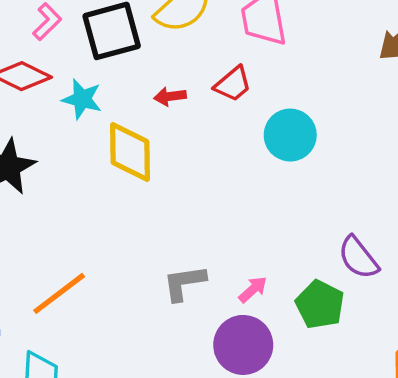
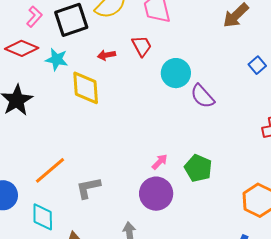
red trapezoid: (233, 84) -> (142, 46), turned -75
purple semicircle: (358, 258) -> (202, 96), moved
gray L-shape: (184, 283) -> (88, 188), moved

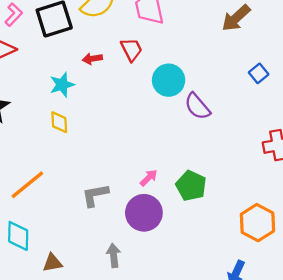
cyan star: (57, 59) -> (62, 85), moved, turned -30
yellow diamond: (86, 88) -> (59, 122), moved, size x0.6
gray L-shape: (88, 188) -> (95, 195), moved

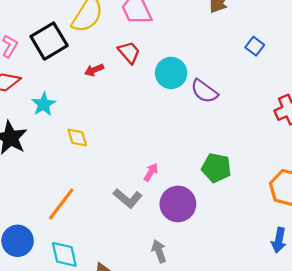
cyan star: (62, 85) -> (44, 104), moved
pink arrow: (149, 178) -> (151, 172), moved
gray L-shape: (95, 195) -> (128, 198), turned -116

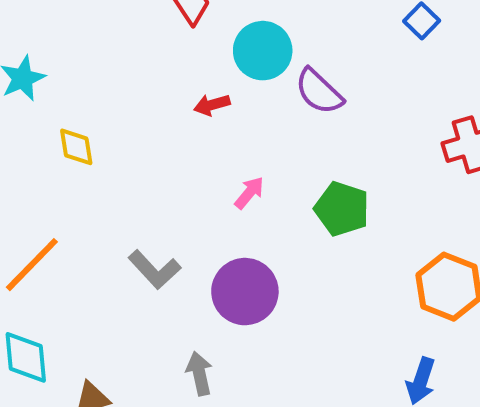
red arrow: (94, 70) -> (212, 105), moved
green pentagon: (216, 168) -> (342, 209), moved
pink arrow: (151, 172) -> (249, 193), moved

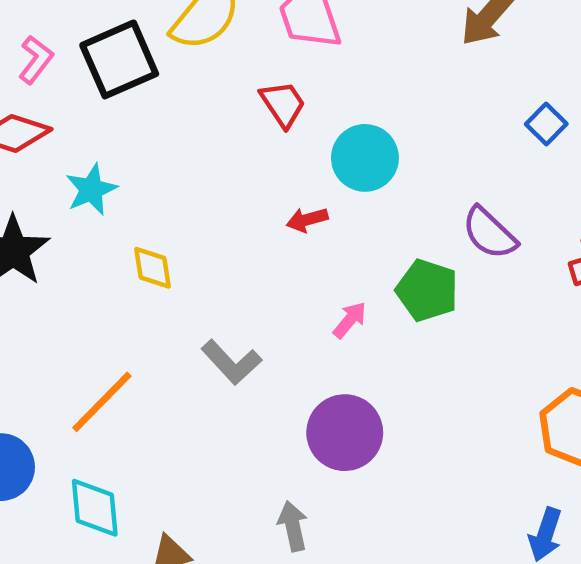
purple semicircle: (319, 92) -> (489, 233), moved
green pentagon: (342, 209) -> (427, 290), moved
gray L-shape: (154, 270) -> (231, 362), moved

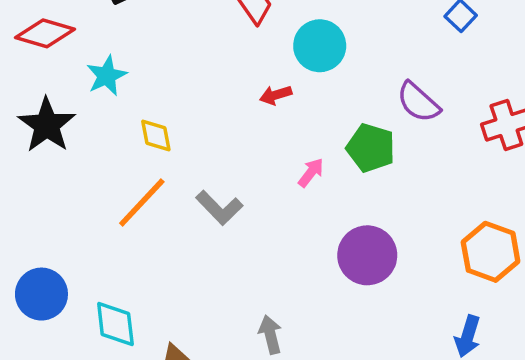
orange line: (102, 402) -> (142, 202), moved
purple circle: (345, 433) -> (367, 255), moved

